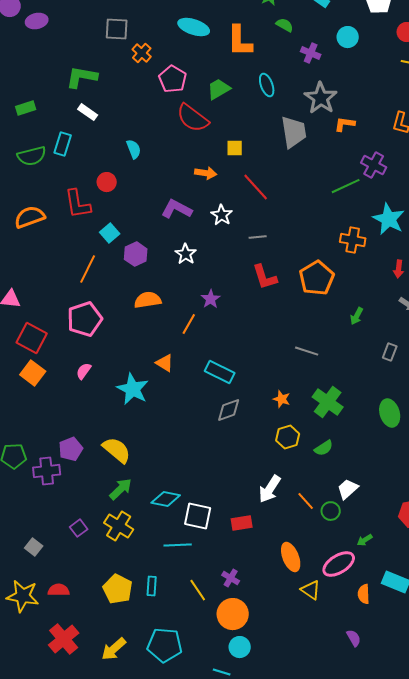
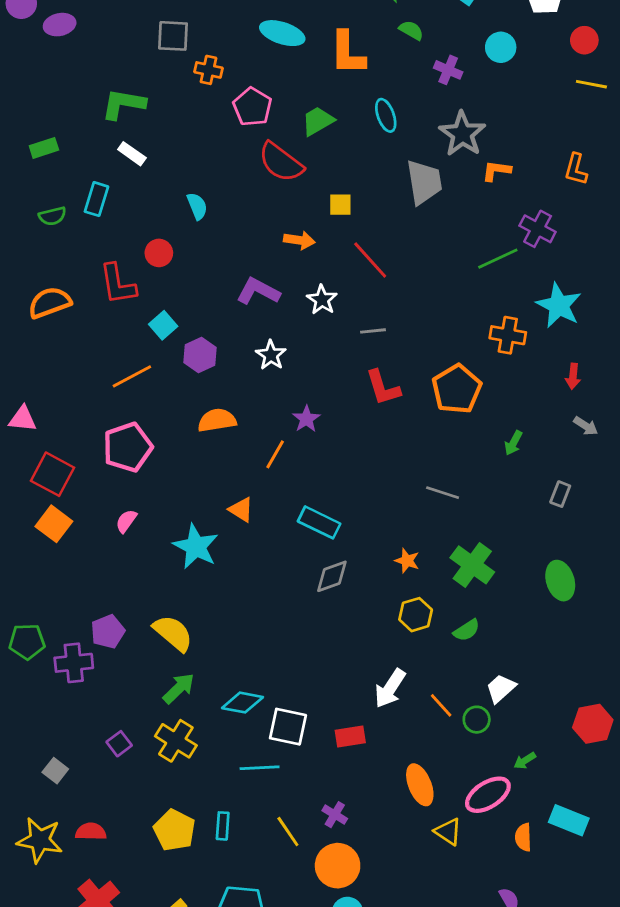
orange cross: (142, 53) -> (208, 70), turned -30
green semicircle: (32, 156) -> (52, 216), size x0.7
orange line: (88, 269) -> (132, 376), turned 36

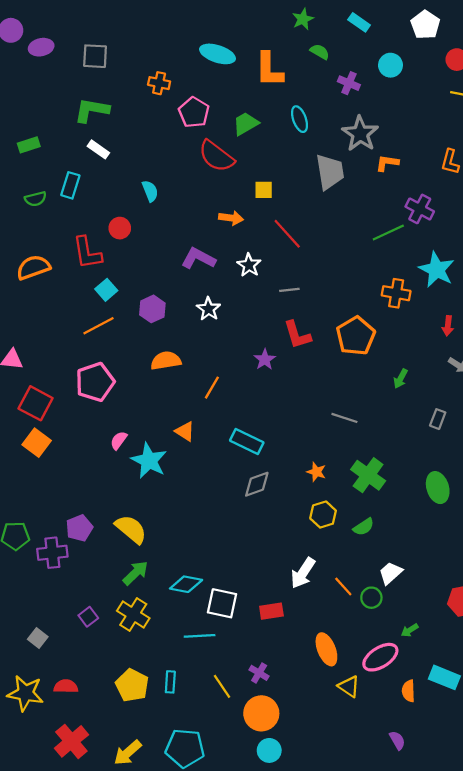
gray square: (173, 36) -> (95, 56), moved
cyan square: (163, 325) -> (106, 290), moved
purple star: (306, 419) -> (265, 359), moved
pink semicircle: (126, 521) -> (119, 440), moved

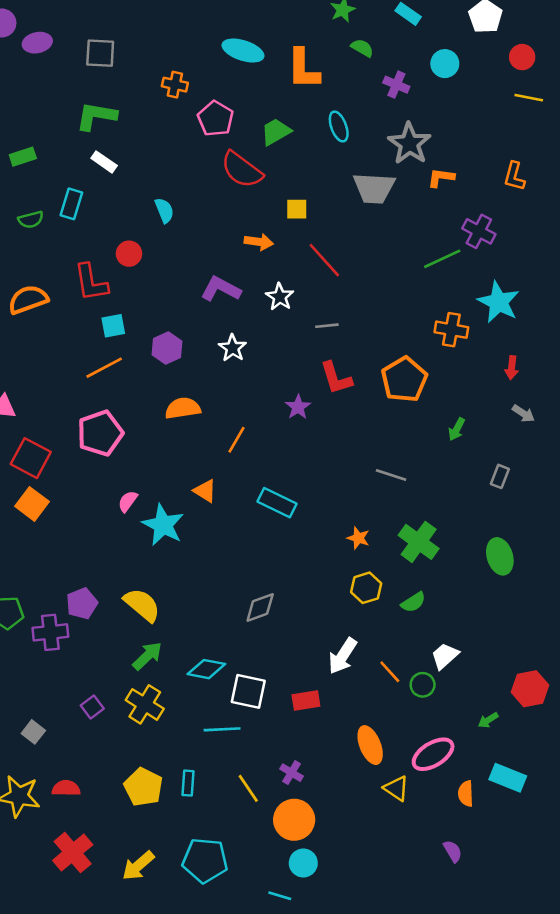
gray trapezoid: (330, 172) -> (374, 188), turned 102
cyan square: (106, 290) -> (113, 326), turned 30
gray diamond: (257, 484) -> (260, 607), moved
green arrow: (410, 630) -> (488, 720), moved

